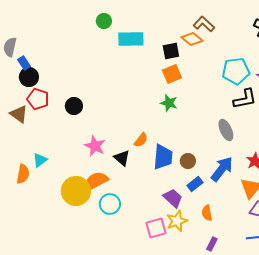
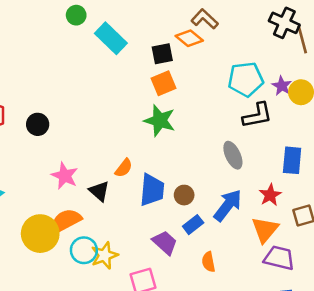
cyan rectangle: (131, 39) -> (111, 38), turned 45
green star: (169, 103) -> (160, 120), size x1.4
yellow star: (177, 221) -> (104, 255), moved

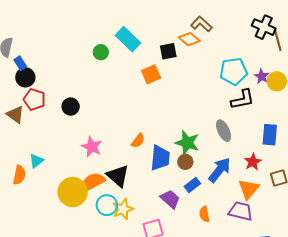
green circle: (76, 15) -> (101, 52), moved
orange square: (164, 83) -> (151, 74), moved
green star: (160, 120) -> (187, 143), moved
black triangle: (99, 191) -> (118, 176), moved, size x1.4
purple trapezoid: (279, 258) -> (241, 211), moved

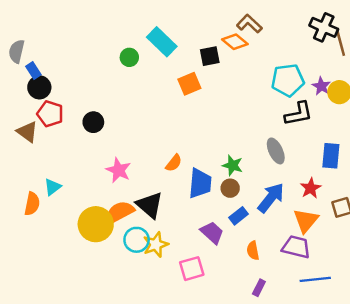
green star: (187, 143) -> (233, 165), size x0.7

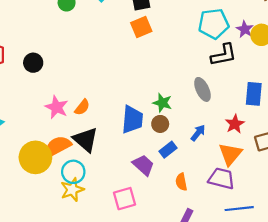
orange square: (189, 84) -> (141, 27), moved
orange semicircle: (174, 163) -> (82, 107), moved
blue arrow: (271, 198) -> (198, 133), size x0.6
yellow star: (156, 245) -> (72, 190), moved

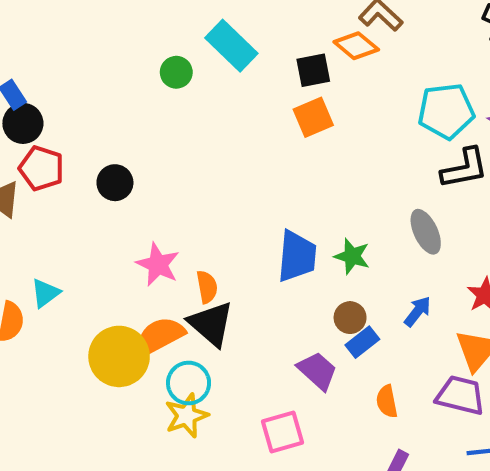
orange semicircle: (82, 107) -> (207, 287), moved, turned -48
blue trapezoid: (132, 119) -> (297, 256), moved
brown circle: (160, 124) -> (350, 318), moved

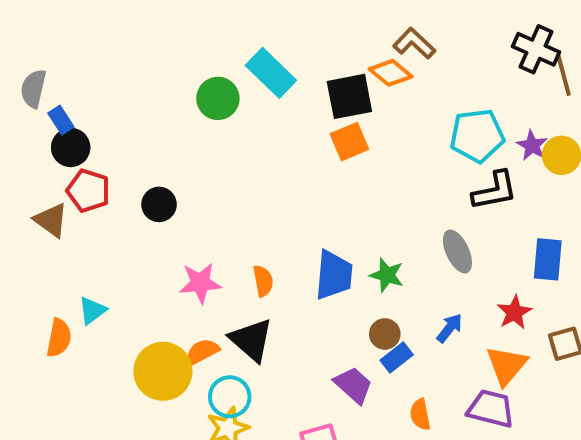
black square: (313, 70) -> (349, 96), size x1.4
green circle: (176, 72) -> (218, 98), size x1.4
pink star: (158, 264) -> (200, 283), turned -30
orange semicircle: (207, 287) -> (263, 281), moved
orange semicircle: (160, 336) -> (202, 352), size x0.7

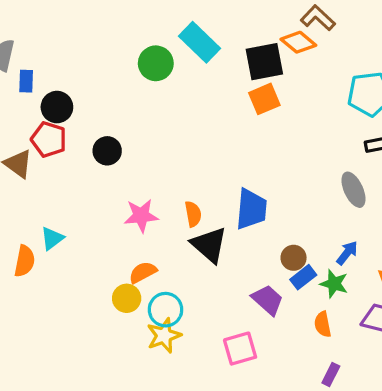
blue rectangle: (61, 120) -> (26, 81), turned 35
black circle: (71, 147) -> (57, 107), moved
green star: (387, 275) -> (334, 284), moved
black triangle: (251, 340) -> (209, 245), moved
yellow circle: (163, 371) -> (127, 298), moved, size x0.6

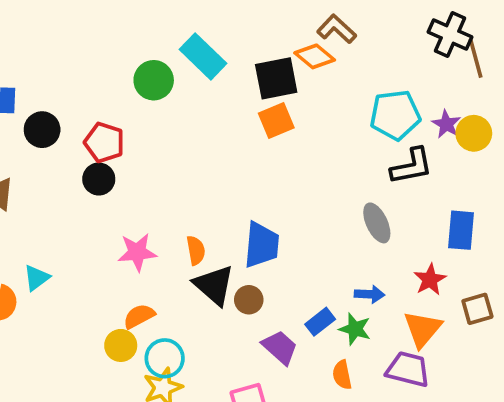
red pentagon: (49, 139) -> (104, 142), moved
blue arrow: (347, 253) -> (370, 294), turned 55
brown circle: (294, 258) -> (249, 300), moved

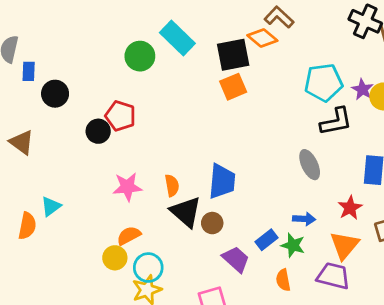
red pentagon: (104, 142) -> (120, 116), moved

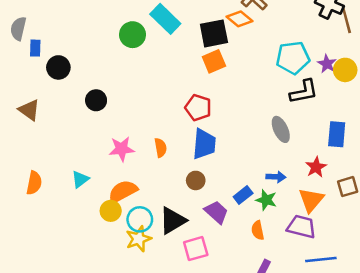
red pentagon: (120, 116) -> (198, 108), moved
cyan triangle: (51, 206) -> (80, 179), moved
black triangle: (186, 212) -> (173, 221), moved, turned 48
orange semicircle: (129, 236) -> (123, 191), size x1.4

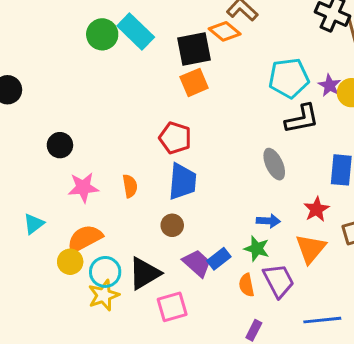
green circle: (133, 35) -> (102, 34), moved
black circle: (96, 100) -> (60, 145), moved
blue rectangle: (243, 195) -> (219, 259), moved
purple trapezoid: (301, 227) -> (279, 281), moved, turned 48

